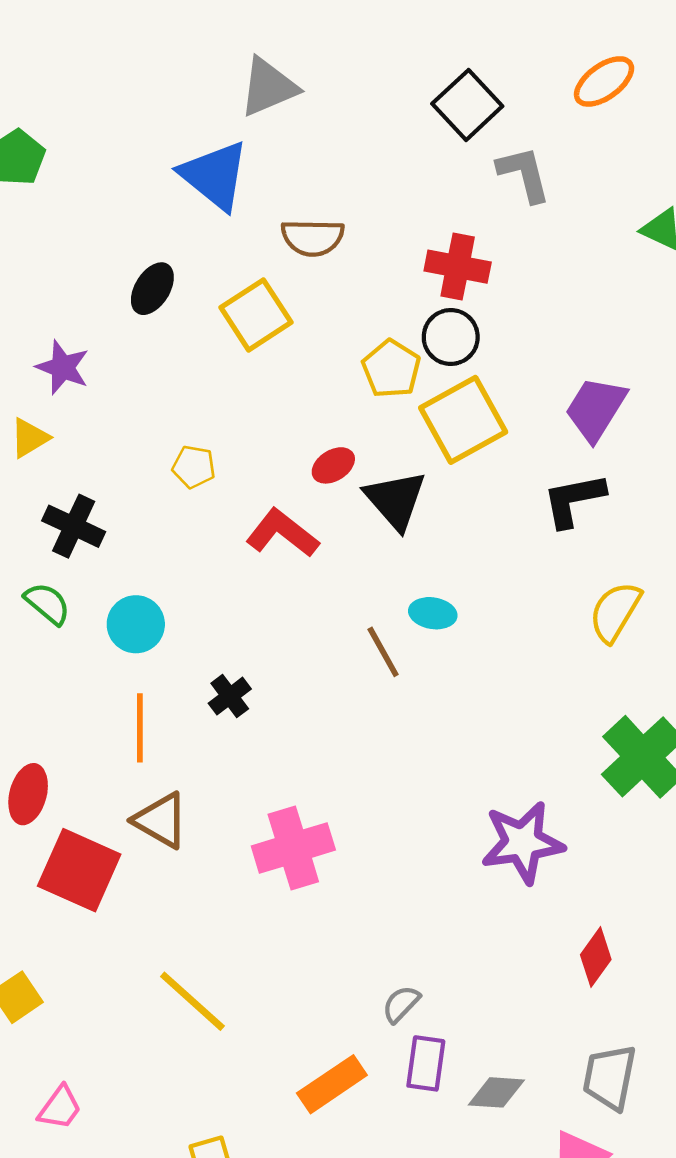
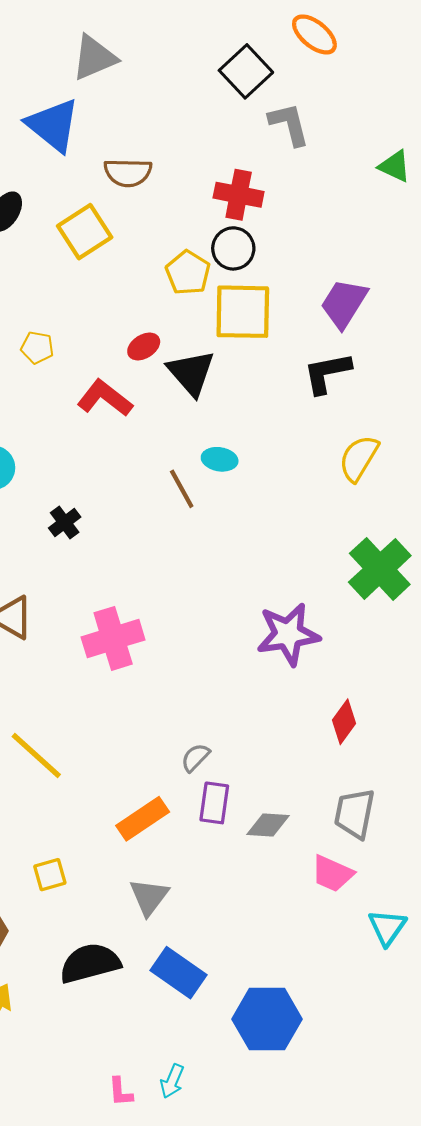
orange ellipse: (604, 81) -> (314, 34), moved, turned 75
yellow square: (463, 420) -> (243, 312), turned 30

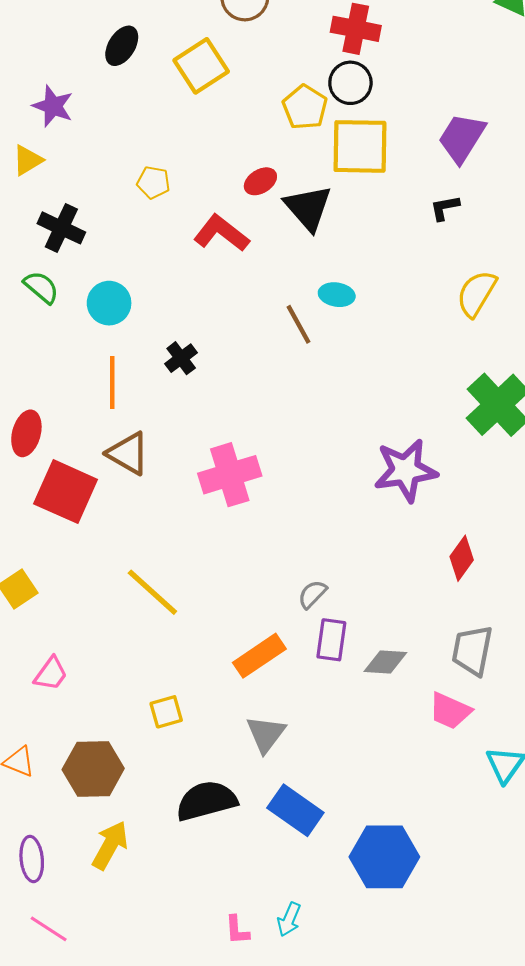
black L-shape: (327, 373) -> (445, 208), size x0.6

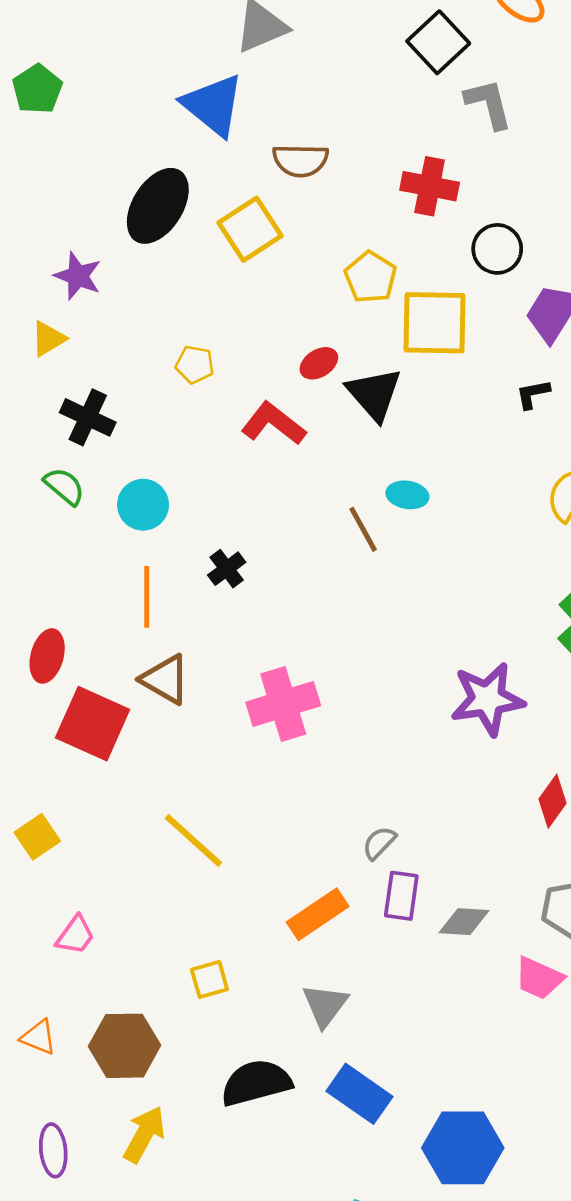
black ellipse: (122, 46) -> (158, 206), size x1.6
black circle: (350, 83) -> (497, 249), moved

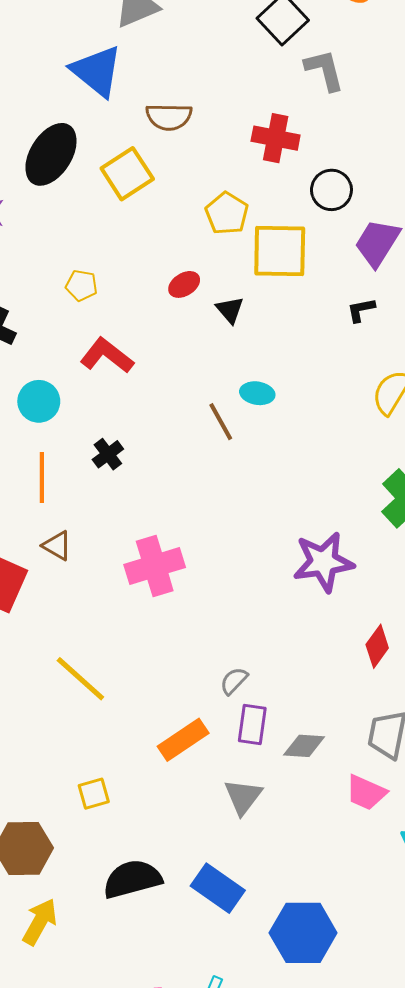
black triangle: (374, 394) -> (230, 310), size x0.6
red L-shape: (273, 424) -> (107, 356), moved
brown triangle: (165, 679) -> (57, 546), size x0.7
gray triangle: (325, 1005) -> (243, 797), moved

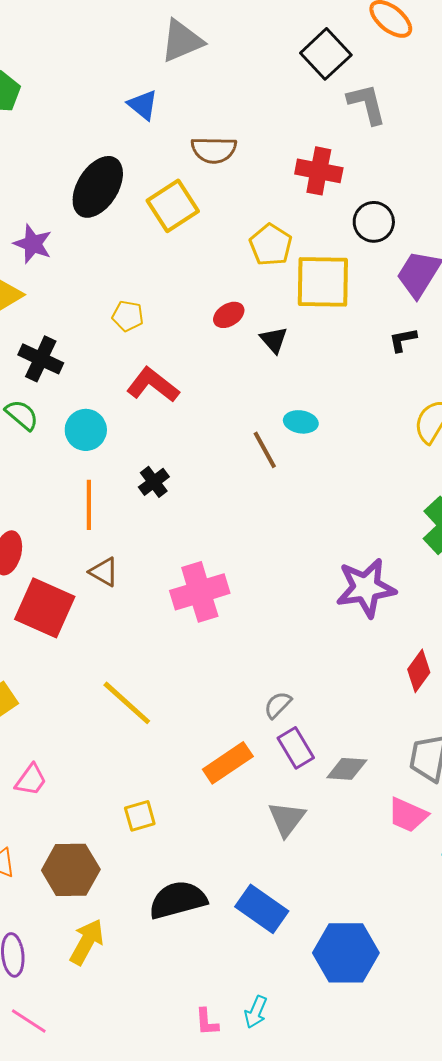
blue triangle: (97, 71) -> (143, 105), size x0.6
purple rectangle: (252, 725) -> (296, 748), turned -39

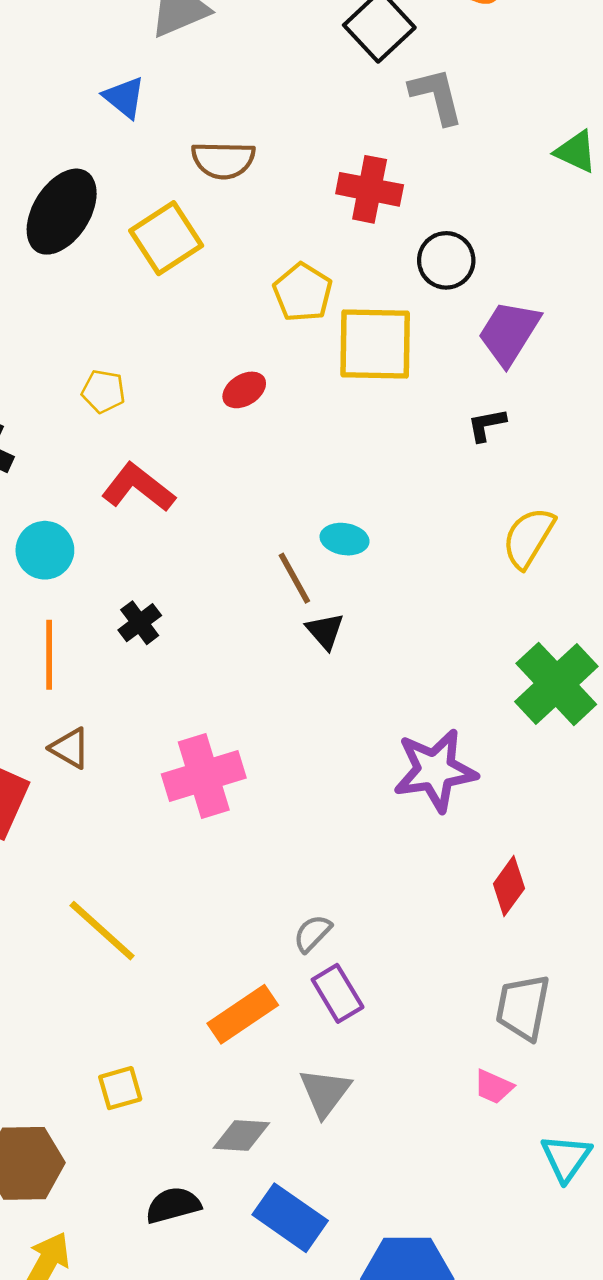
black triangle: (274, 340) -> (325, 631), moved
gray diamond: (347, 769) -> (241, 1135), moved
pink trapezoid: (408, 815) -> (494, 1087), size x0.7
black semicircle: (178, 900) -> (173, 1205), size x0.7

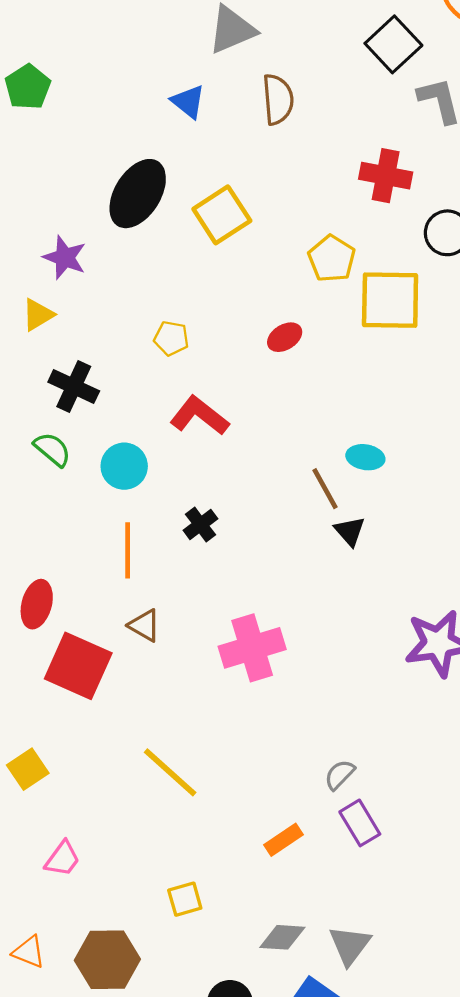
brown semicircle: (223, 160) -> (278, 99), moved, turned -96
orange rectangle: (243, 1014) -> (283, 840), size x0.7
gray triangle: (325, 1092) -> (350, 945), moved

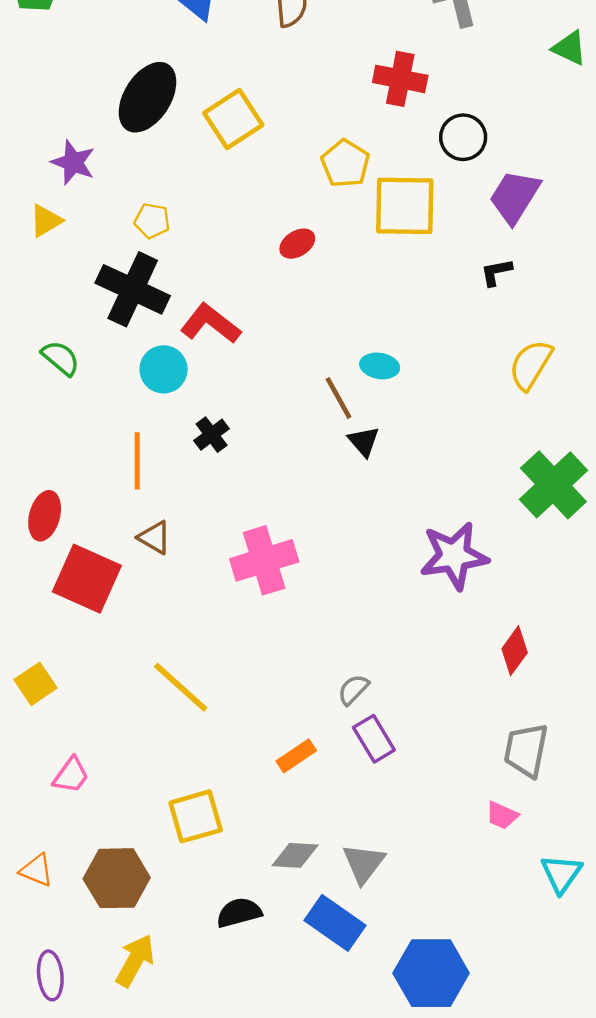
yellow pentagon: (171, 338) -> (152, 221), moved
black cross: (74, 387) -> (133, 289), moved, size x1.4
cyan circle: (124, 466) -> (164, 369), moved
yellow square: (185, 899) -> (196, 816), size x1.5

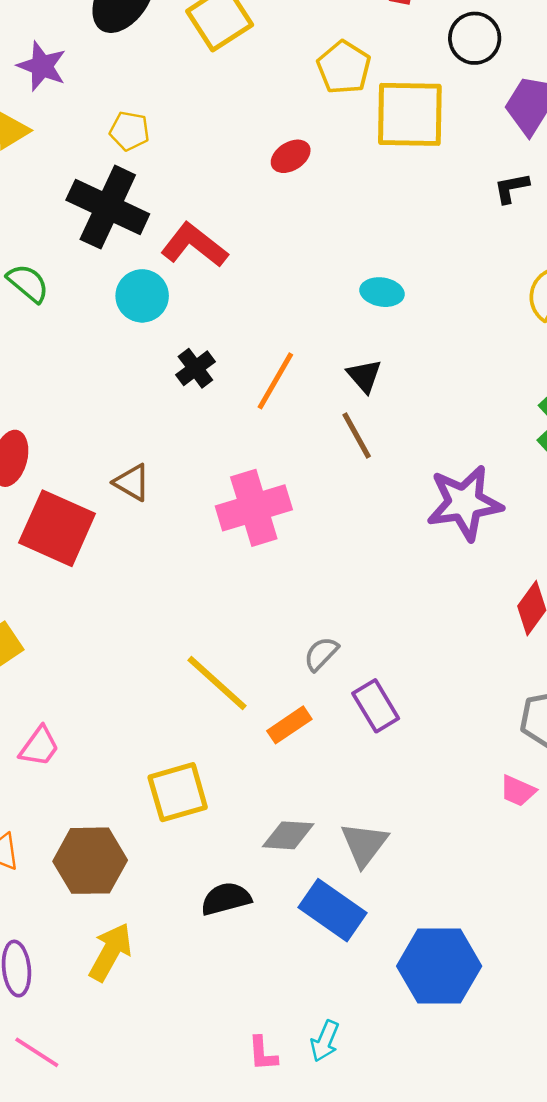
brown line: (338, 398) -> (357, 436), moved
orange line: (137, 461) -> (275, 381), moved, turned 30
yellow line: (181, 687) -> (217, 683), moved
gray semicircle: (353, 690) -> (321, 654), moved

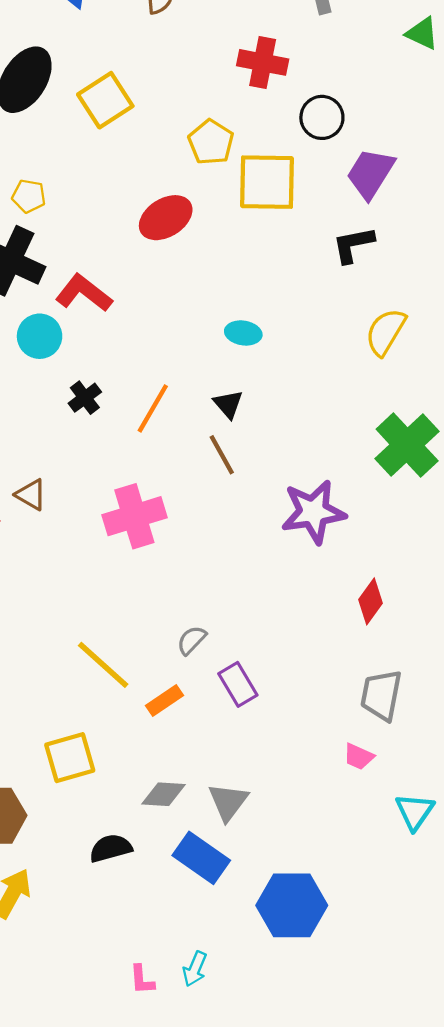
red ellipse: (291, 156) -> (166, 218), size x1.6
black L-shape: (511, 188) -> (353, 245), size x1.4

